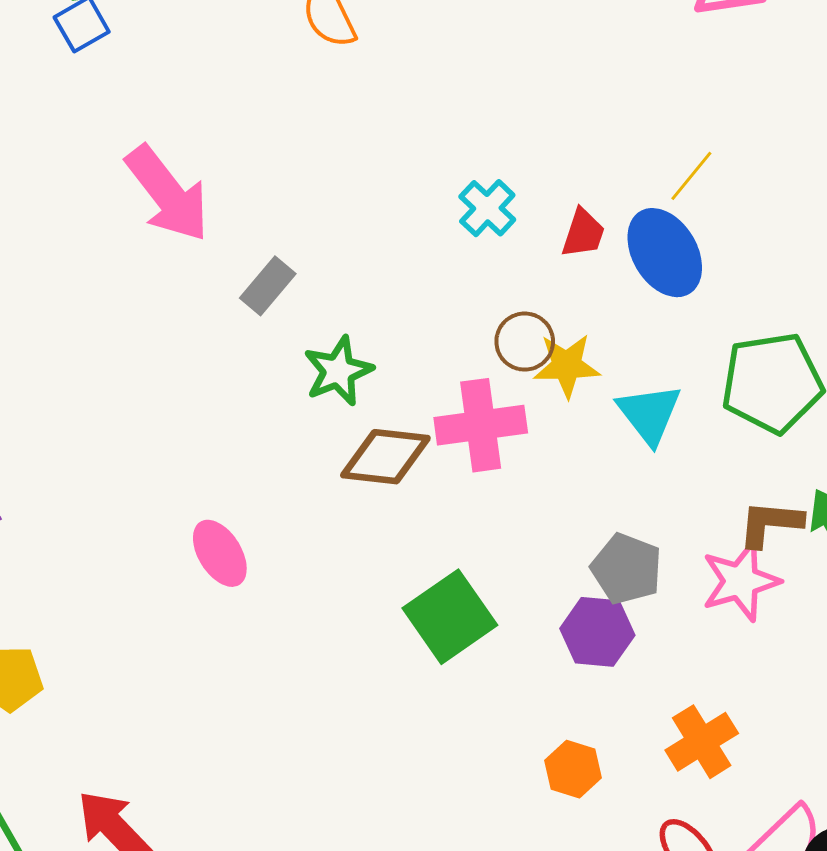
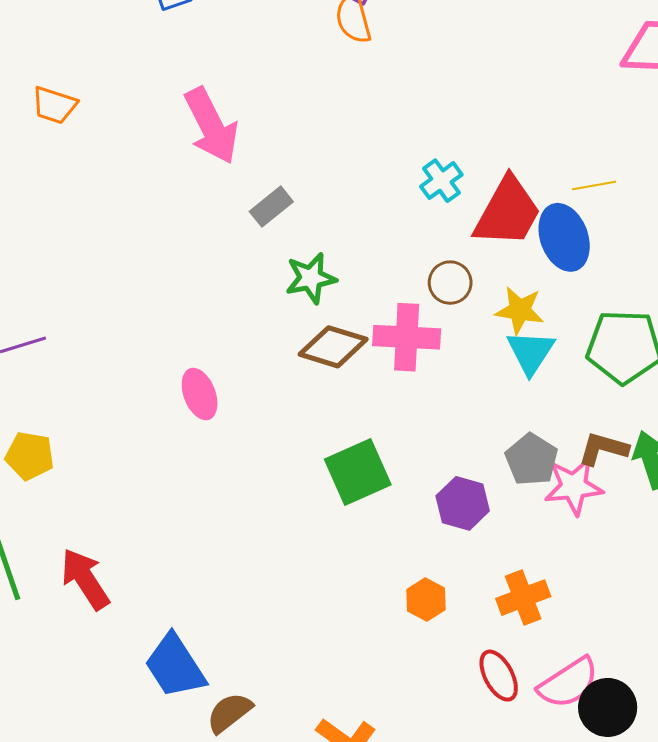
yellow line: (691, 176) -> (594, 185), turned 30
red trapezoid: (583, 233) -> (508, 212), size x2.0
yellow star: (567, 366) -> (520, 310), moved
gray pentagon: (626, 569) -> (532, 460), moved

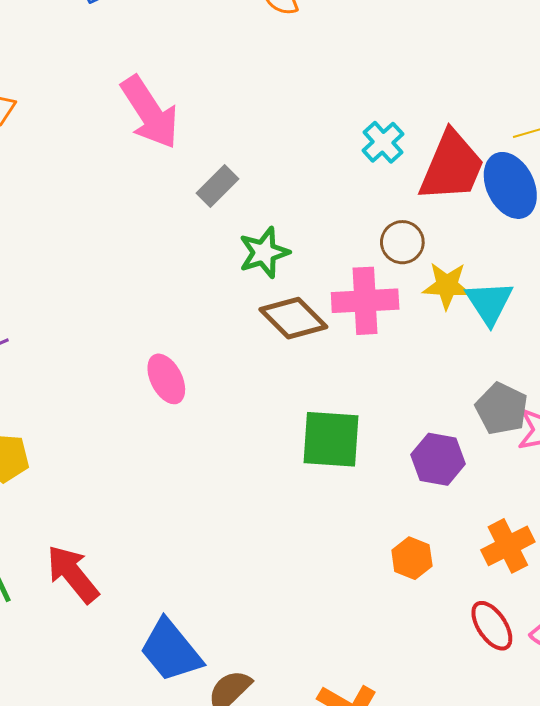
yellow star: (520, 310) -> (447, 286), moved
brown diamond: (333, 347) -> (293, 318), turned 34
green square: (358, 472) -> (331, 439), turned 34

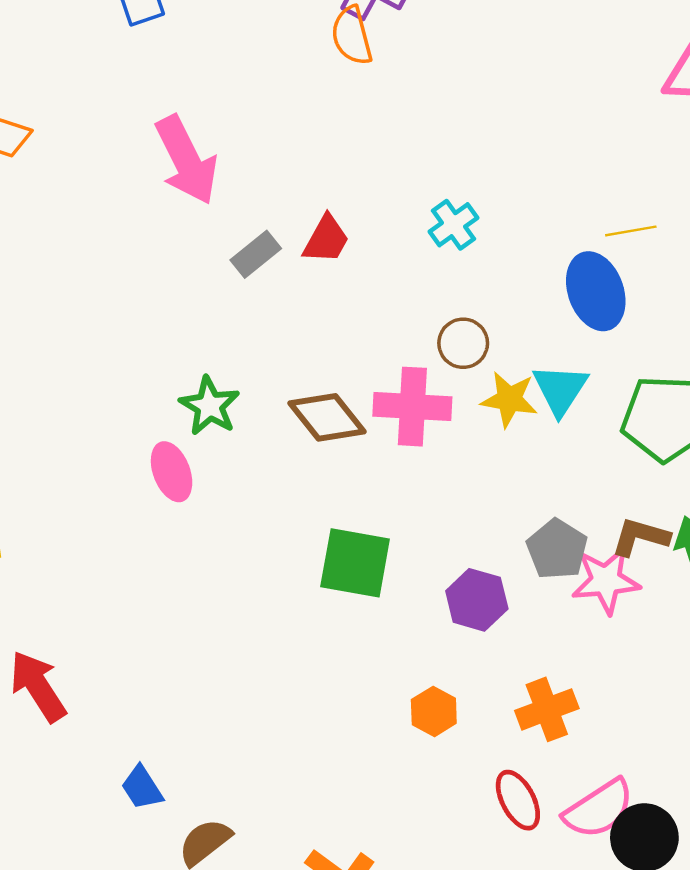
red trapezoid: (452, 166) -> (326, 239), moved, size x0.6
green star: (264, 253) -> (210, 406), moved, turned -30
cyan triangle: (489, 303) -> (560, 389), moved
blue trapezoid: (171, 651) -> (142, 788), size x0.6

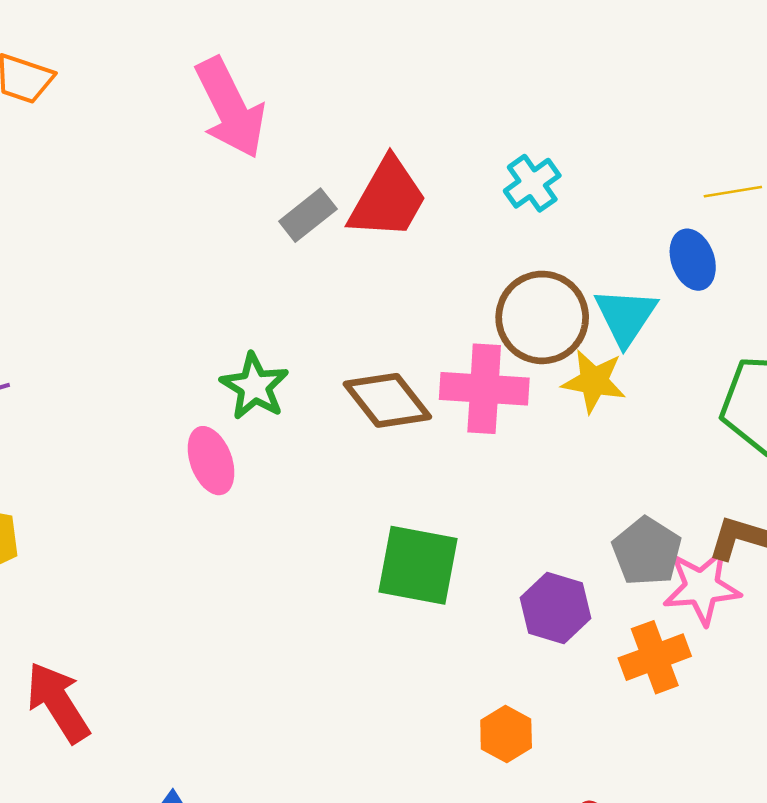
red trapezoid: (326, 239) -> (388, 199), size x1.5
blue ellipse: (596, 291) -> (693, 260), size x0.7
brown circle: (463, 343) -> (542, 317), size x1.6
cyan triangle: (560, 389) -> (626, 316), moved
orange cross: (547, 709) -> (655, 657), moved

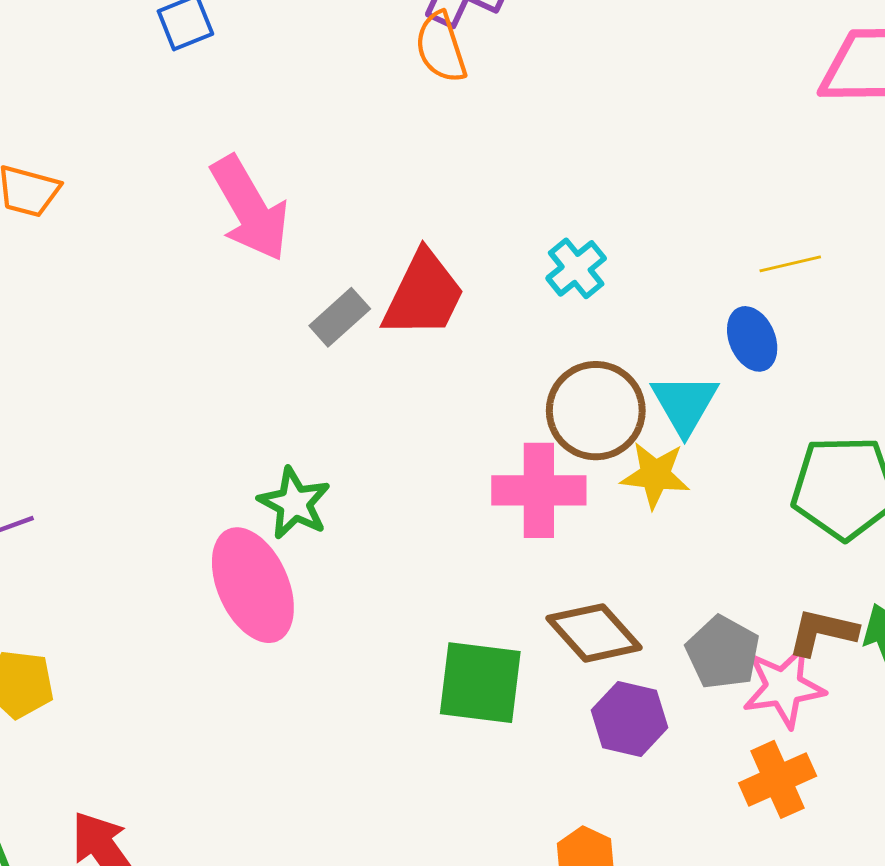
brown diamond: (387, 400) -> (594, 633), moved
pink ellipse: (211, 461) -> (253, 585), size x1.6
orange cross: (655, 657) -> (778, 779), moved

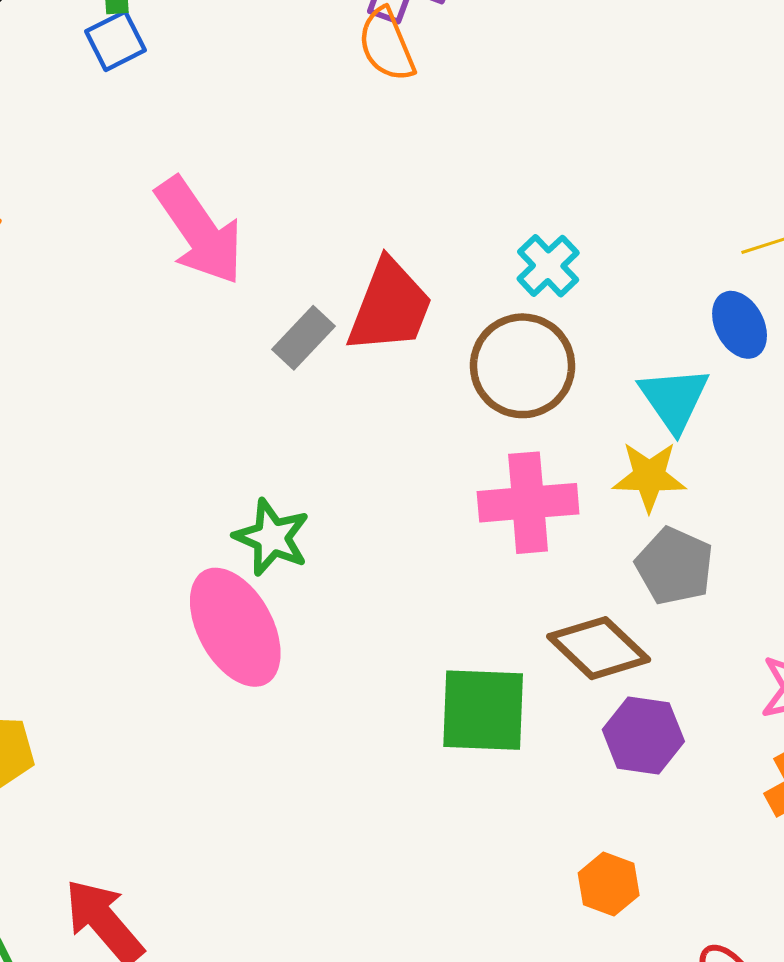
brown circle: (596, 411) -> (523, 366), moved
gray pentagon: (723, 653) -> (674, 566), moved

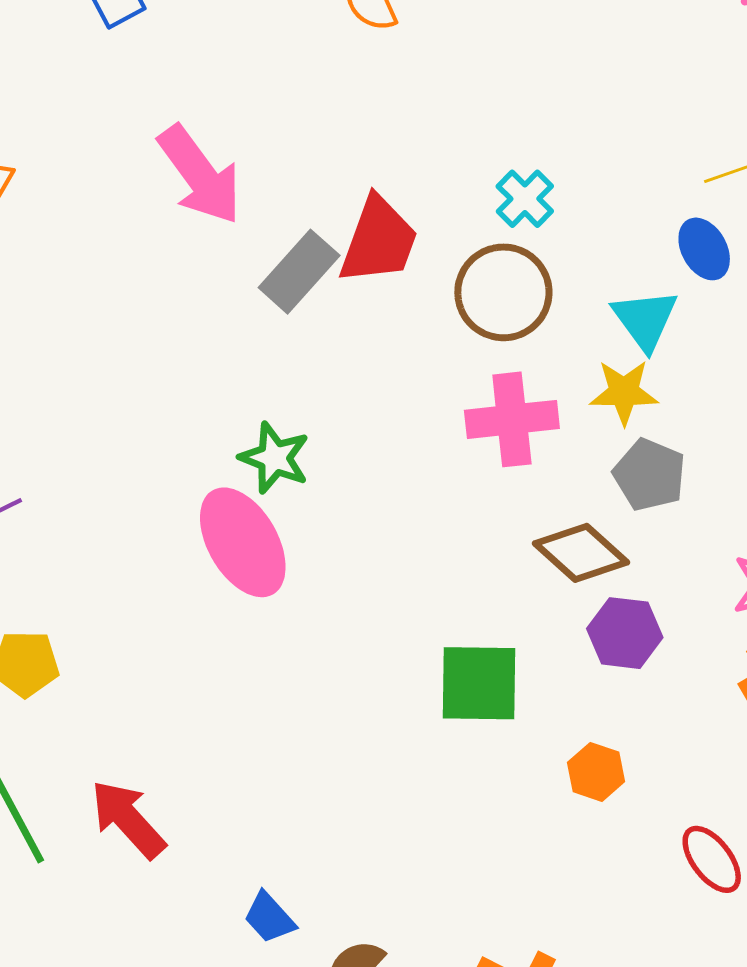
gray rectangle: (303, 338) -> (299, 272), size x1.4
green square: (483, 710) -> (479, 683), moved

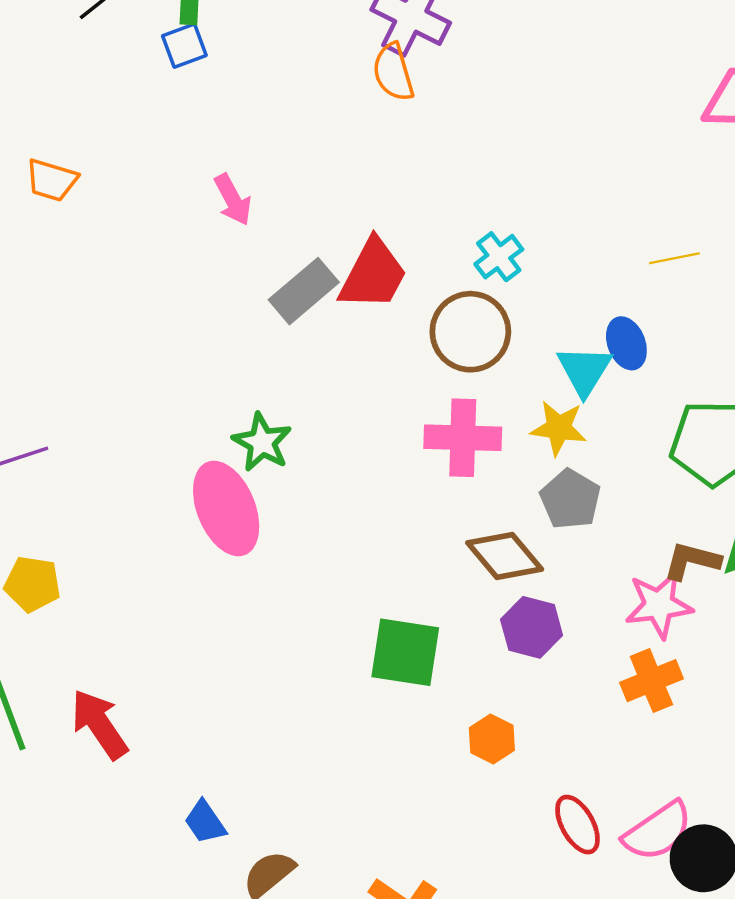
pink arrow: (200, 175) -> (233, 200), size x0.6
blue ellipse: (704, 249) -> (626, 343), moved

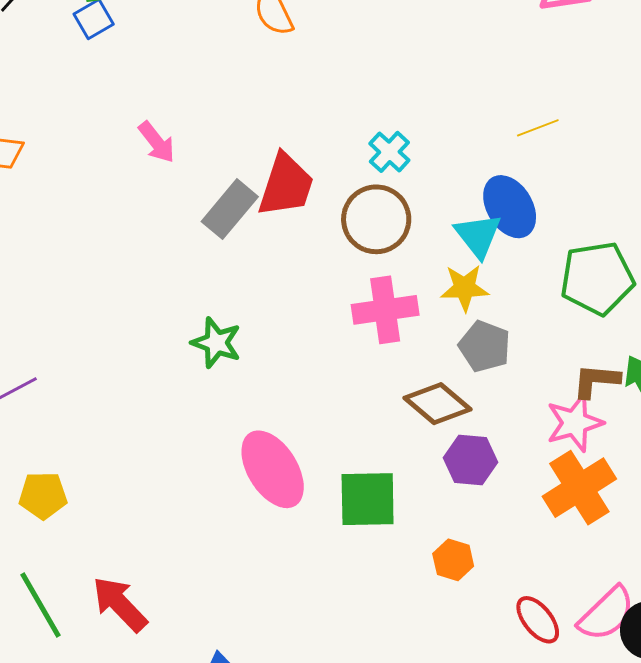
blue ellipse: (626, 343) -> (510, 207), size x1.4
pink ellipse: (226, 508) -> (273, 469), moved
orange cross: (651, 681) -> (579, 488), size x1.4

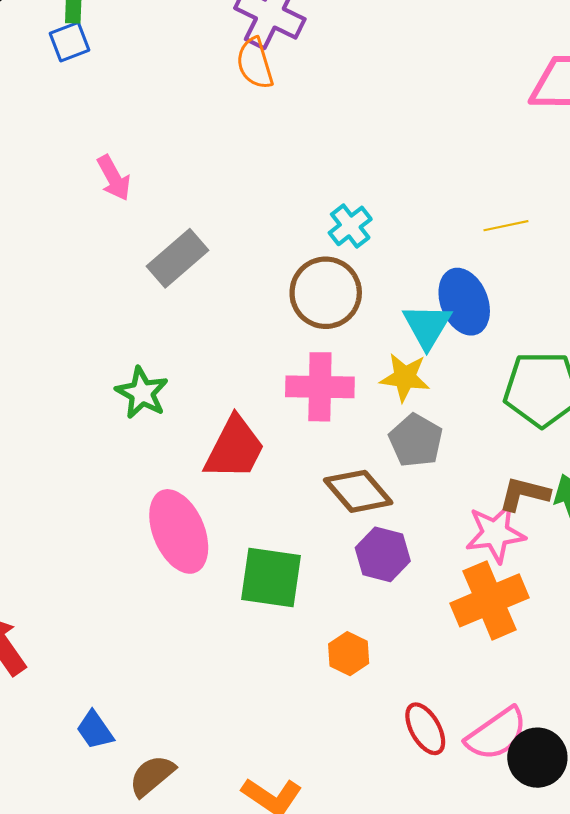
red trapezoid: (286, 185) -> (235, 448), moved

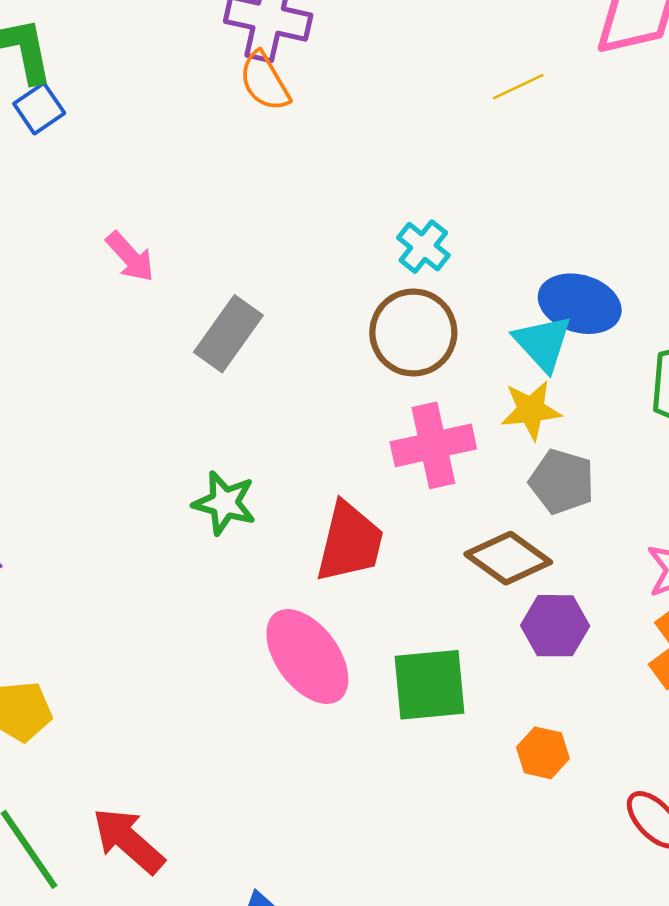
yellow line: (506, 226) -> (518, 87), moved
blue ellipse: (464, 302) -> (580, 304), turned -38

